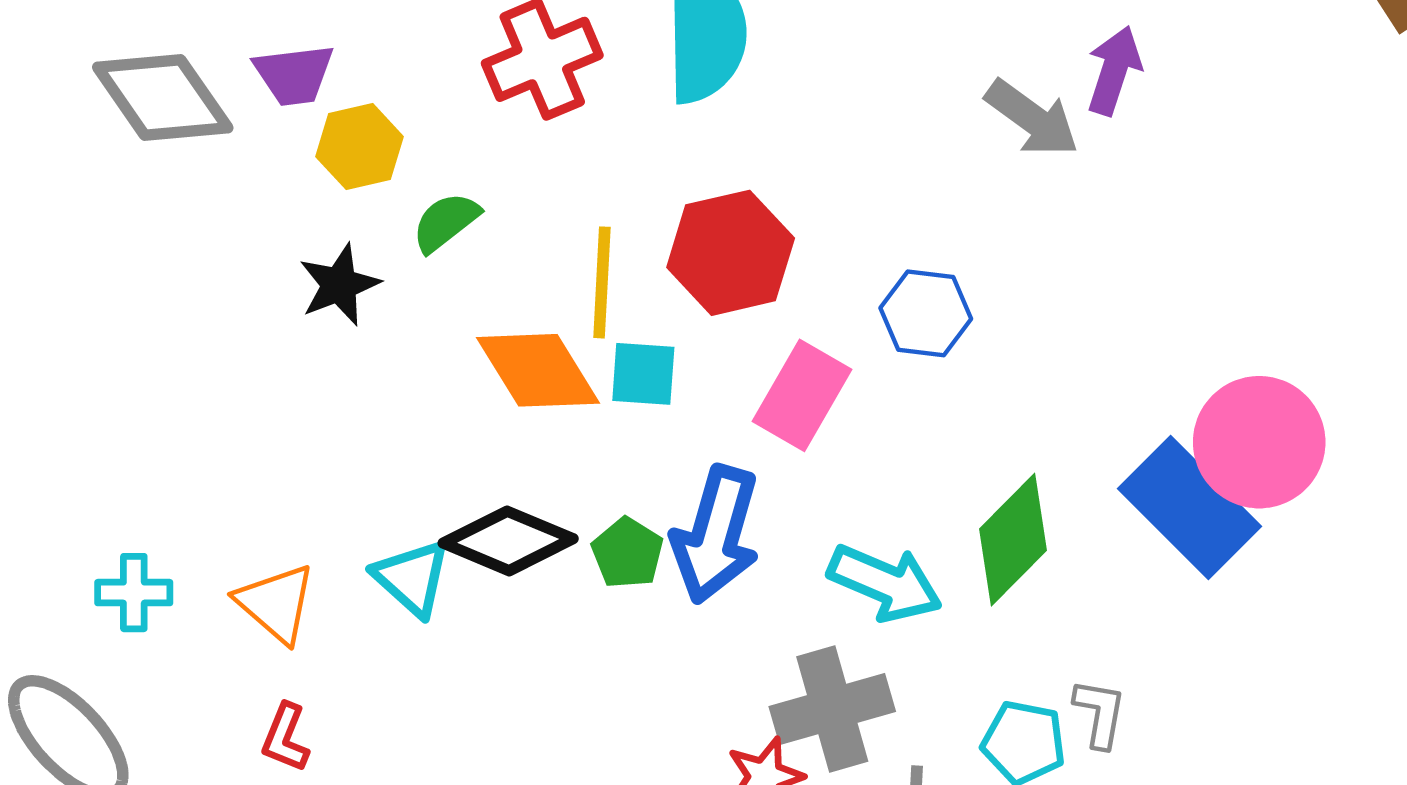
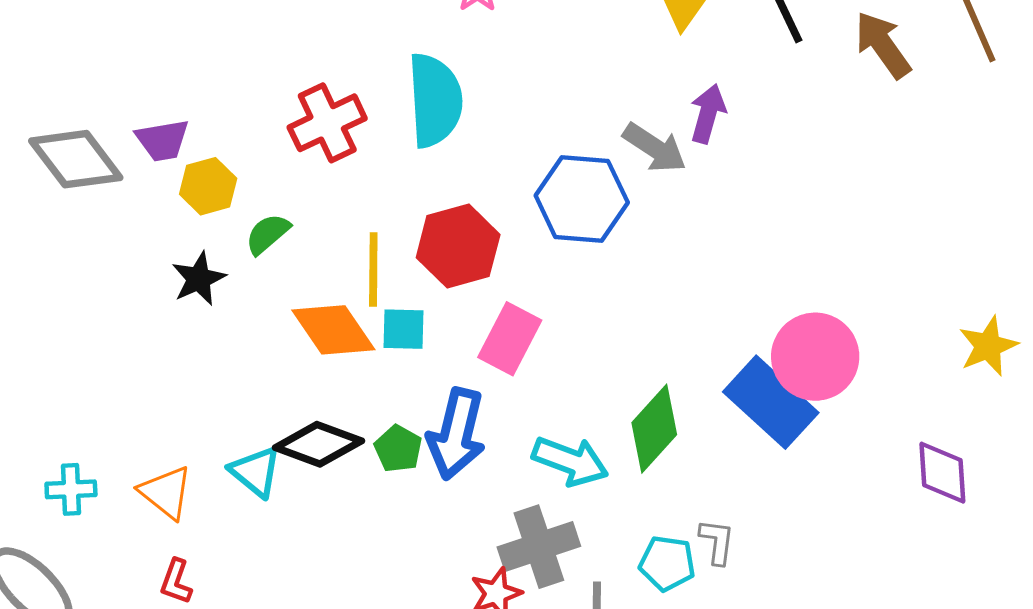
blue hexagon: (926, 313) -> (582, 199), moved, size x1.5

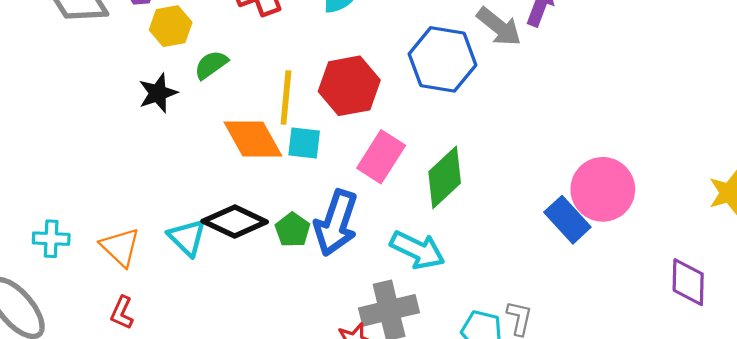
blue rectangle: (771, 402) -> (567, 220), size x0.7
green diamond: (654, 429) -> (445, 177), moved

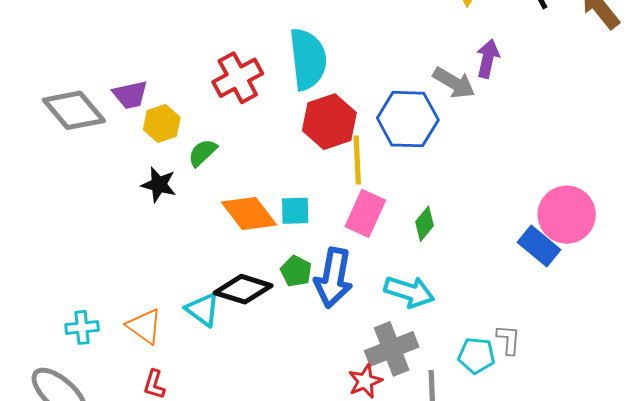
red hexagon: (349, 86) -> (329, 122), moved
black star: (158, 93) -> (159, 185), turned -30
yellow line: (286, 98) -> (357, 160), moved
green diamond: (445, 177) -> (424, 224), size x0.6
green pentagon: (293, 230) -> (296, 271), moved

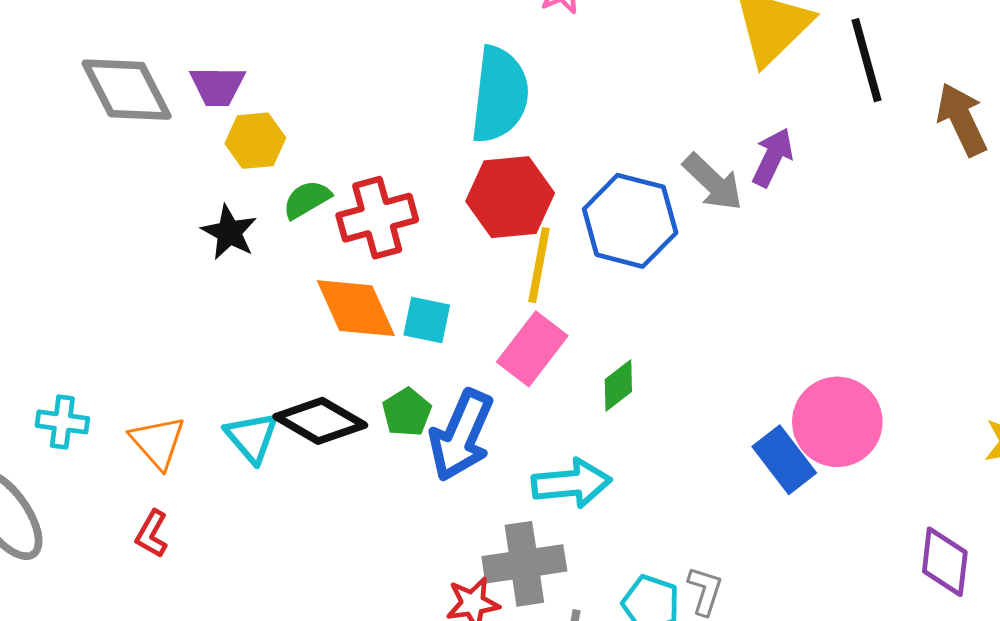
red cross: (238, 78) -> (377, 218), moved
cyan arrow: (409, 292) -> (571, 483), turned -36

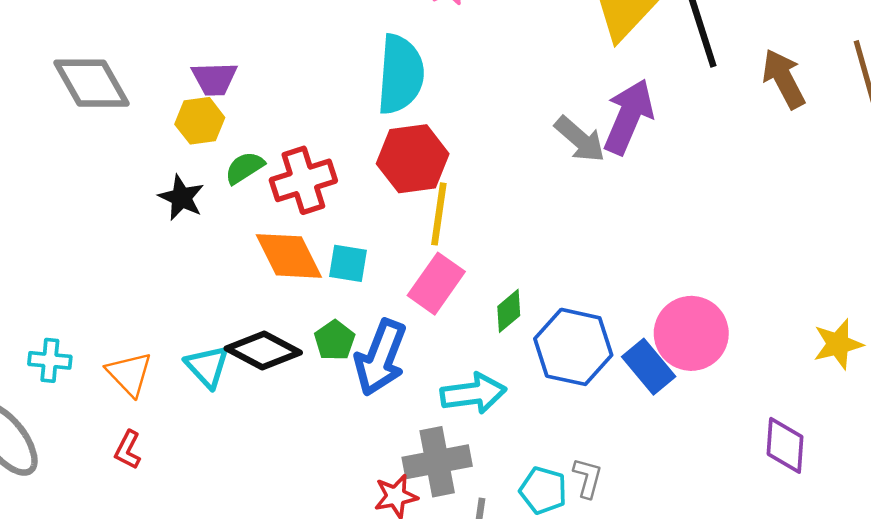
purple trapezoid: (217, 86) -> (214, 79), moved
purple arrow: (773, 157) -> (629, 117), size x1.5
blue hexagon: (630, 221) -> (573, 347), moved

